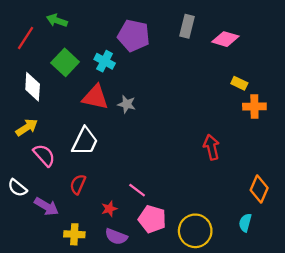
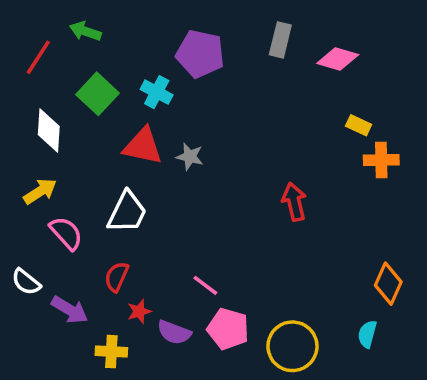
red arrow: (211, 147) -> (294, 202), moved
red star: (109, 209) -> (139, 311), moved
purple semicircle: (116, 237) -> (174, 332), moved

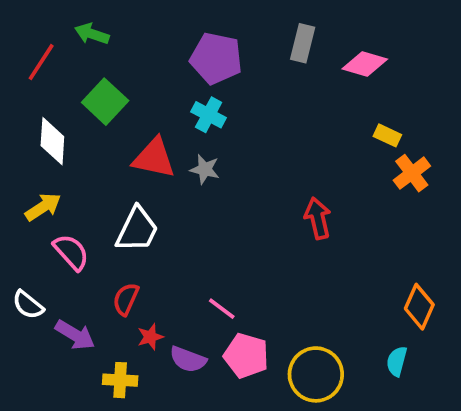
cyan cross: (157, 92) -> (209, 115), moved
orange cross: (381, 160) -> (412, 173), turned -36

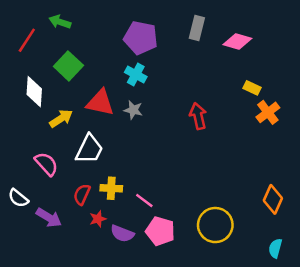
yellow arrow: (43, 207) -> (61, 119), moved
red arrow: (318, 218) -> (198, 116), moved
cyan semicircle: (397, 361) -> (275, 248), moved
yellow circle: (316, 374) -> (215, 225), moved
yellow cross: (120, 380) -> (111, 188), moved

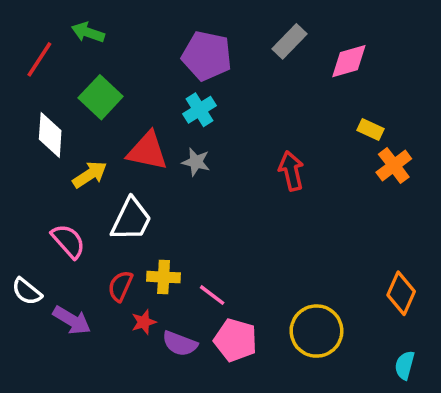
gray rectangle: (197, 28) -> (289, 41), turned 30
pink diamond: (237, 41) -> (349, 61), turned -32
cyan cross: (136, 74) -> (200, 110), turned 30

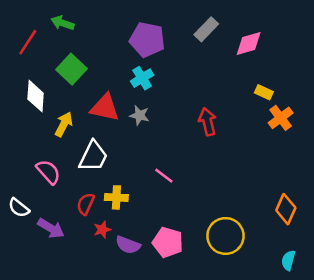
yellow arrow: (90, 175) -> (64, 124), turned -30
pink line: (212, 295) -> (164, 176), moved

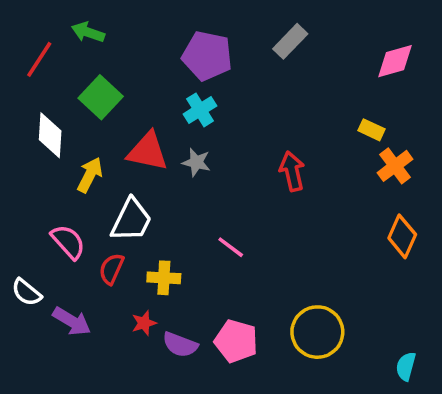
pink diamond: (249, 43) -> (395, 61), moved
red semicircle: (86, 204) -> (111, 269), moved
orange diamond: (286, 209) -> (402, 236), moved

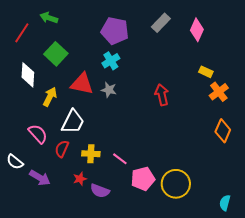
pink diamond: (395, 61) -> (197, 30), moved, turned -50
pink line: (231, 247) -> (120, 159), moved
pink pentagon: (236, 341) -> (143, 179), moved, turned -30

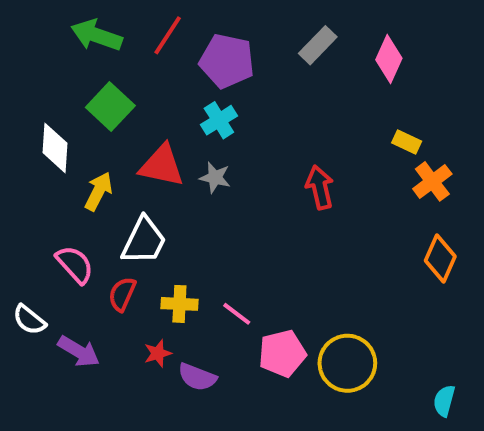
green arrow: (49, 18) -> (97, 35), size x1.4
red line: (22, 33) -> (168, 35), moved

